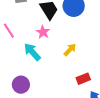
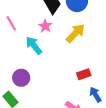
yellow arrow: (70, 50) -> (75, 33), moved, size x1.5

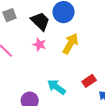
cyan arrow: (34, 45) -> (57, 87), moved

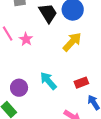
pink star: (39, 44) -> (26, 39), moved

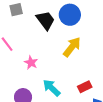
pink star: (26, 39) -> (31, 63), moved

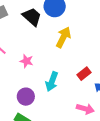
cyan arrow: (52, 88) -> (52, 81), turned -102

